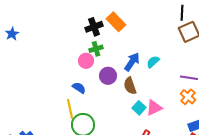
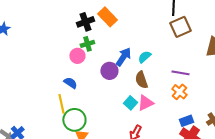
purple circle: (108, 76) -> (109, 71), moved
brown semicircle: (130, 86) -> (141, 80), moved

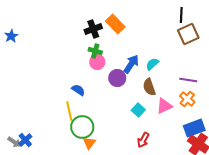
green cross: (87, 44) -> (95, 51), turned 32
pink circle: (77, 56) -> (97, 62), moved
pink triangle: (145, 103) -> (164, 106), moved
blue rectangle: (186, 121) -> (194, 128), size x1.5

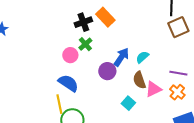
green cross: (95, 51) -> (85, 44), turned 32
pink circle: (97, 62) -> (70, 55), moved
blue semicircle: (78, 90) -> (68, 83), size x1.5
pink triangle: (164, 106) -> (153, 89), moved

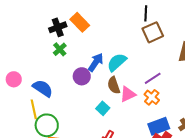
pink circle: (70, 55) -> (14, 79), moved
cyan semicircle: (142, 57) -> (117, 62), size x1.5
purple line: (178, 73) -> (153, 78), turned -42

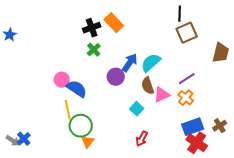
pink circle: (14, 79) -> (62, 80), moved

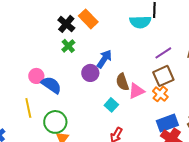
black cross: (92, 28) -> (66, 24), turned -30
brown square: (187, 33) -> (163, 76), moved
cyan semicircle: (151, 63) -> (140, 22), moved, turned -140
purple line: (187, 79) -> (163, 53), moved
yellow line: (68, 110) -> (28, 108), moved

